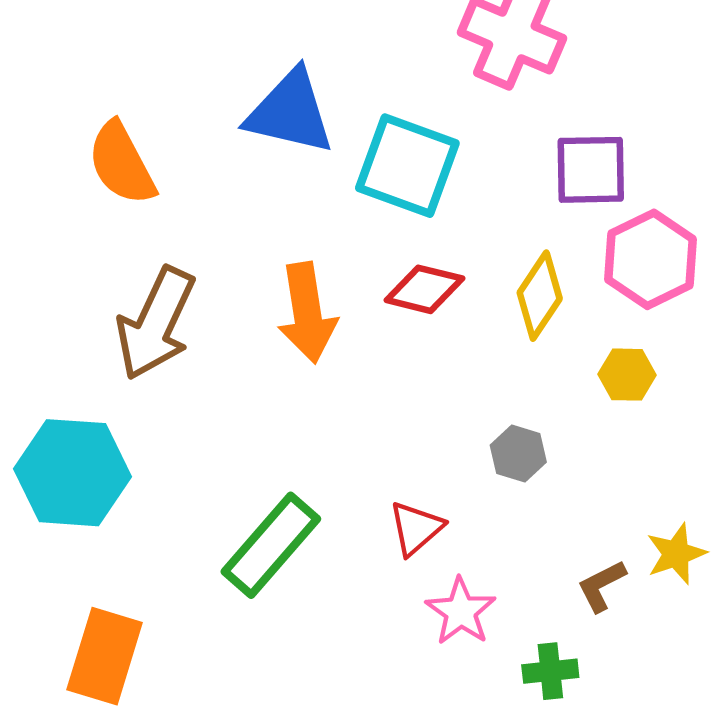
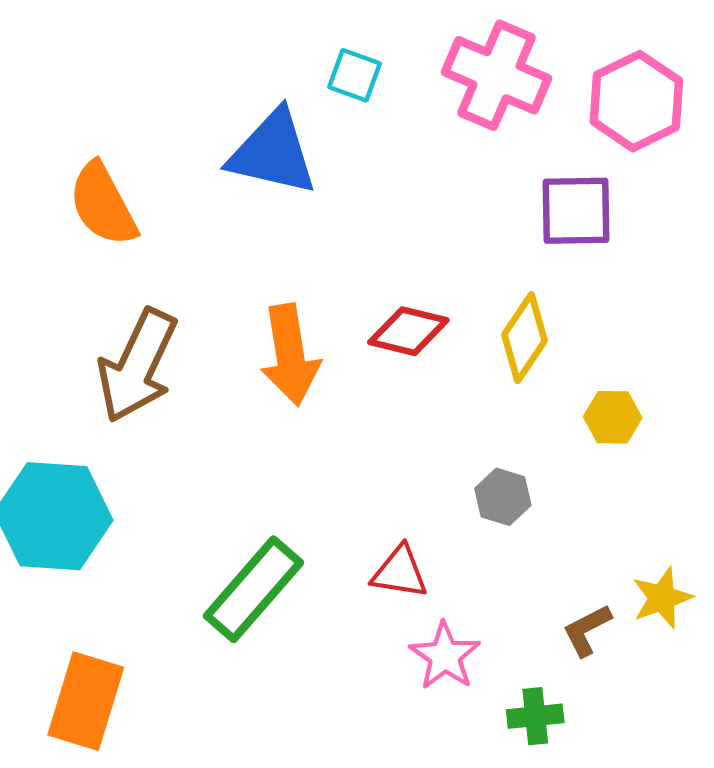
cyan square: (407, 166) -> (355, 75), moved, size x0.5
pink hexagon: (651, 259) -> (636, 101), moved
red triangle: (416, 528) -> (400, 572), turned 50

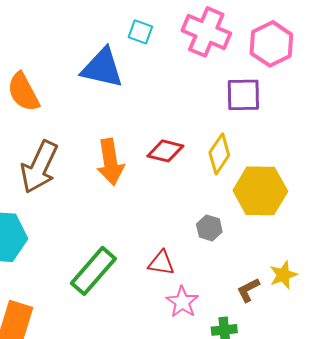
yellow hexagon: (613, 417) -> (260, 191), size x2.0

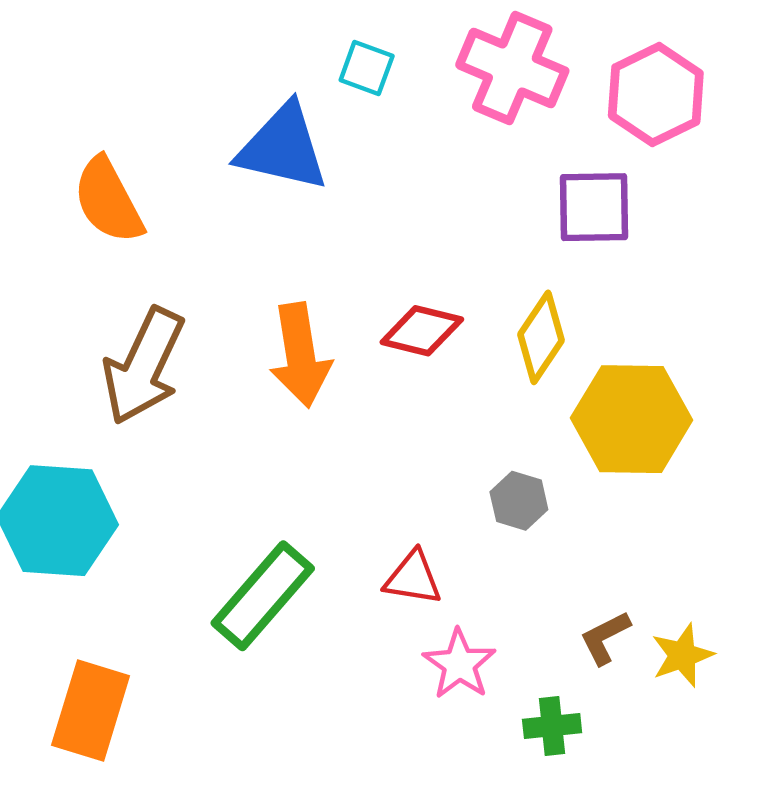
yellow star: (283, 275) -> (682, 655), moved

